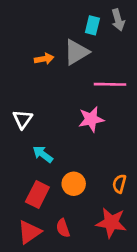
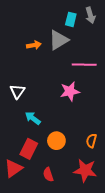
red triangle: (29, 232) -> (13, 168), moved

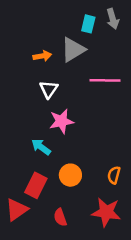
white triangle: (17, 91) -> (49, 89), moved
pink star: (70, 91) -> (61, 121), moved

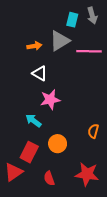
pink line: (105, 80) -> (89, 51), moved
white triangle: (49, 89) -> (40, 73), turned -35
orange semicircle: (114, 175) -> (93, 131), moved

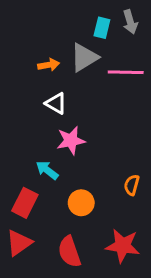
red rectangle: (29, 152) -> (25, 203), moved
red semicircle: (49, 178) -> (69, 252), size x1.5

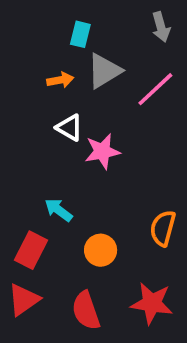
cyan rectangle: (102, 28) -> (80, 34), moved
pink line: (126, 72) -> (155, 89), turned -44
pink star: (71, 140) -> (102, 151), moved
orange semicircle: (132, 185) -> (163, 228), size x1.4

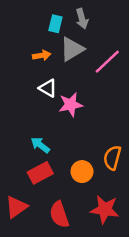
gray arrow: (161, 27) -> (82, 19), moved
red rectangle: (31, 250) -> (40, 173), moved, turned 35
orange circle: (101, 250) -> (82, 172), moved

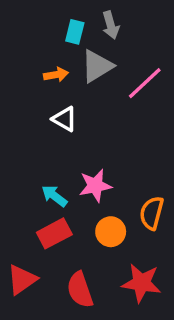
pink star: (71, 105) -> (95, 186), moved

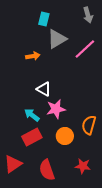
gray arrow: (111, 25) -> (88, 15), moved
orange arrow: (56, 75) -> (33, 56), moved
white triangle: (65, 119) -> (44, 89), moved
red star: (141, 283) -> (83, 166), size x0.7

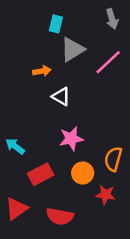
white triangle: (44, 89) -> (61, 97), moved
cyan arrow: (32, 115) -> (15, 146), moved
red star: (83, 166) -> (106, 195), moved
red semicircle: (47, 170) -> (60, 216), turned -60

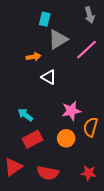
pink star: (71, 139) -> (71, 111), moved
cyan arrow: (15, 146) -> (25, 115), moved
red star: (106, 195) -> (89, 173), moved

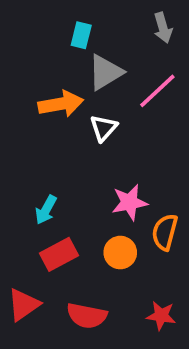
orange arrow: (34, 57) -> (61, 104), size x1.6
white triangle: (49, 77) -> (104, 128), moved, turned 42
cyan arrow: (25, 115) -> (46, 210), turned -98

